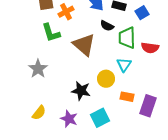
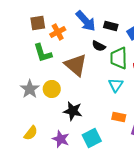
yellow circle: (106, 79) -> (52, 89), moved

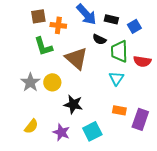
orange cross: (58, 32) -> (58, 25), turned 35

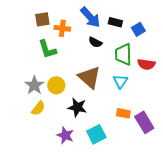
black semicircle: (99, 39) -> (95, 42), moved
brown triangle: (76, 58) -> (89, 77), moved
purple rectangle: (140, 119) -> (144, 122), turned -50
yellow semicircle: (31, 126) -> (38, 108), moved

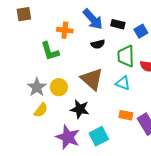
brown square: (42, 19) -> (24, 14), moved
black semicircle: (95, 42) -> (98, 44), turned -40
cyan triangle: (120, 81) -> (123, 83), turned -42
purple star: (65, 135) -> (68, 137), size x1.4

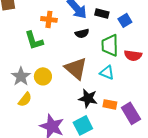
black star: (80, 109) -> (88, 98), moved

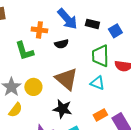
black semicircle: (82, 33) -> (61, 44), moved
black star: (88, 98) -> (62, 109), moved
orange rectangle: (110, 104) -> (100, 115), turned -40

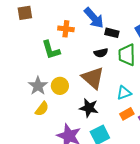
black rectangle: (92, 24) -> (112, 33), moved
black semicircle: (61, 44) -> (101, 53), moved
cyan triangle: (97, 83) -> (124, 93), moved, turned -42

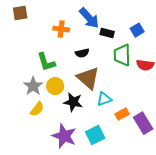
green L-shape: (51, 50) -> (46, 62), moved
black semicircle: (101, 53) -> (82, 53), moved
cyan triangle: (124, 93) -> (104, 99), moved
black star: (89, 108) -> (73, 102), moved

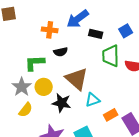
blue arrow: (89, 18) -> (78, 19), turned 95
black semicircle: (82, 53) -> (61, 52), moved
green L-shape: (46, 62) -> (35, 63), turned 105

